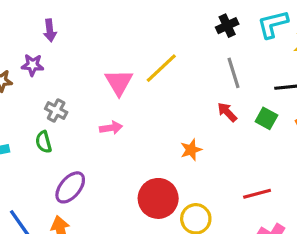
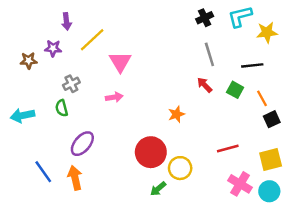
yellow line: (161, 68) -> (92, 40), moved
gray cross: (56, 111) -> (71, 84), turned 35

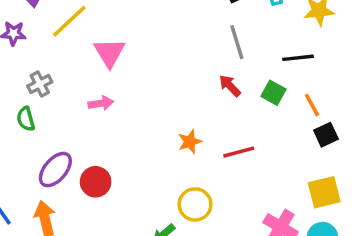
orange star: (176, 114) -> (190, 142), moved
red line: (228, 148) -> (239, 152), moved
red circle: (151, 152) -> (96, 182), moved, size x0.7

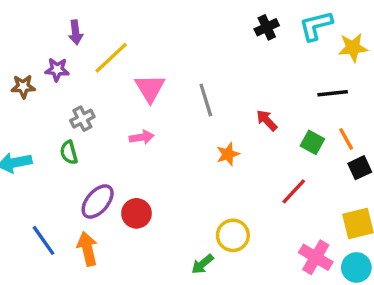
gray line: (237, 42) -> (206, 100), moved
green square: (274, 93) -> (312, 142), moved
orange star: (190, 142) -> (228, 154), moved
red line: (239, 152) -> (294, 191), moved, turned -32

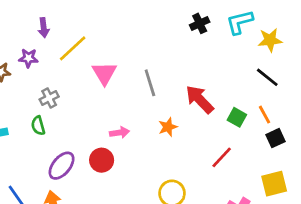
black line: (333, 93) -> (267, 77), moved, turned 45
red arrow: (267, 120) -> (200, 99), size x1.6
pink arrow: (142, 137) -> (120, 133), moved
red circle: (136, 213) -> (102, 160), moved

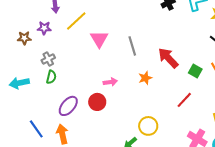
gray cross: (49, 98) -> (48, 59), moved
green semicircle: (38, 126) -> (51, 77), turned -152

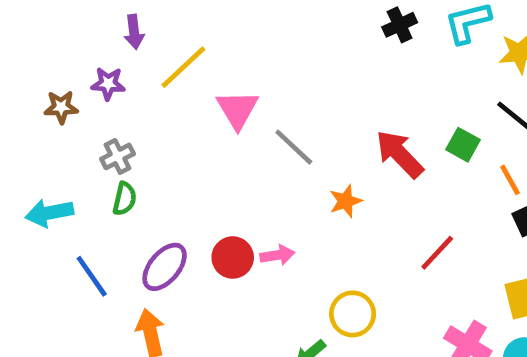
gray line: (132, 46) -> (294, 147), moved, turned -30
green square: (195, 71) -> (463, 145), moved
pink arrow: (110, 82) -> (277, 255), moved
blue line: (36, 129) -> (92, 276), moved

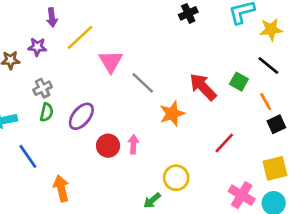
black cross: (400, 25) -> (188, 13), moved
orange star: (346, 201) -> (172, 114), size x1.4
pink arrow: (277, 255) -> (133, 144), turned -78
purple ellipse: (165, 267) -> (81, 116), moved

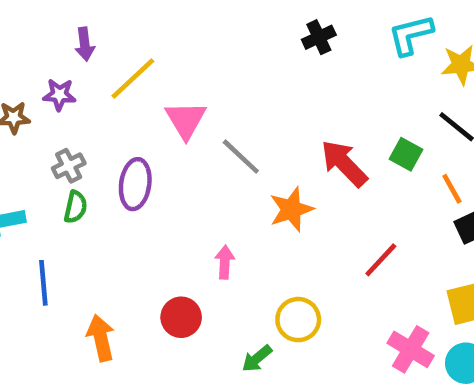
purple ellipse: (81, 116) -> (135, 184), moved, turned -32
red circle: (108, 146) -> (181, 317), moved
blue line: (28, 156) -> (43, 283), turned 30

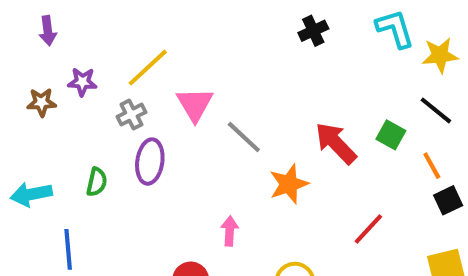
cyan L-shape: (411, 35) -> (395, 29), turned 87
purple arrow: (85, 44) -> (48, 31), moved
gray cross: (69, 166) -> (131, 115), moved

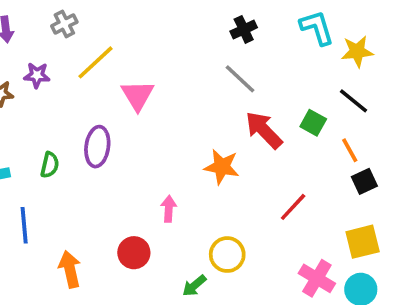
gray cross: (131, 115) -> (64, 24), moved
gray line: (244, 137) -> (240, 79), moved
orange star: (289, 184) -> (222, 167), turned 30

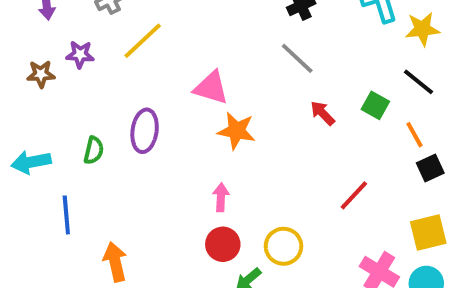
pink triangle: (138, 95) -> (211, 88), moved, turned -42
red arrow: (264, 130) -> (323, 113), size x0.6
orange star: (222, 167) -> (237, 131), moved
red circle: (134, 253) -> (223, 244), moved

